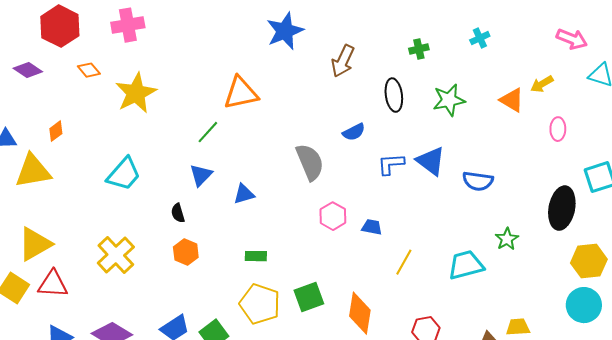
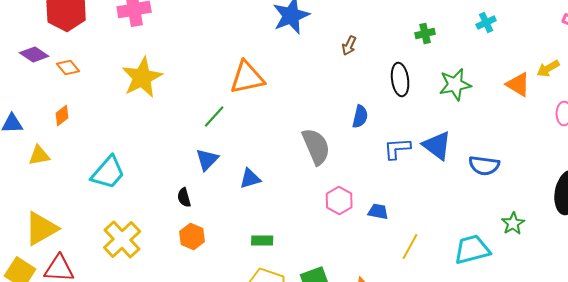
brown arrow: (343, 61) -> (349, 46), size x0.6
orange diamond: (89, 70) -> (68, 68), moved
blue semicircle: (354, 132) -> (360, 116), turned -50
yellow triangle: (33, 171) -> (39, 156), size x0.6
cyan trapezoid: (124, 174) -> (108, 172), moved

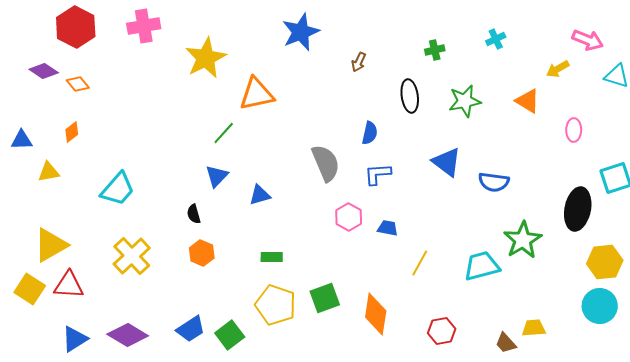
yellow arrow: (548, 68) -> (558, 69), moved
yellow star: (142, 78) -> (206, 58), moved
blue L-shape: (397, 148) -> (378, 174), moved
green star: (513, 224) -> (523, 240), size x1.6

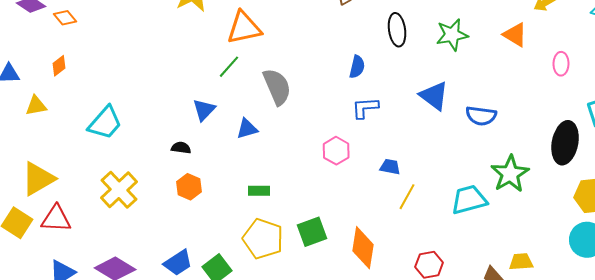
green line: (224, 133) -> (229, 67), moved
gray semicircle: (326, 163) -> (277, 87), moved
black semicircle: (194, 214) -> (181, 148), turned 114
blue trapezoid: (388, 228) -> (390, 167), moved

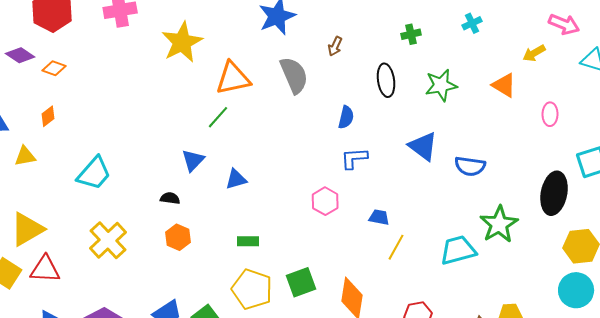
orange diamond: (65, 18) -> (54, 68), turned -30
gray semicircle: (277, 87) -> (294, 75), moved

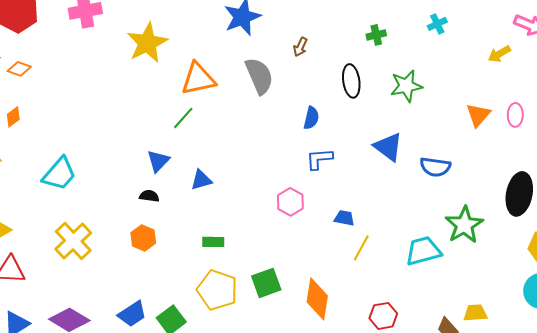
orange triangle: (504, 85) -> (478, 115), moved, turned 40
black semicircle: (170, 198) -> (149, 196), moved

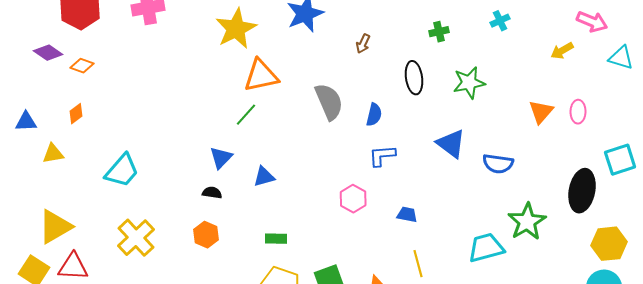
yellow star: (147, 43) -> (236, 29), moved
gray semicircle: (259, 76) -> (329, 102), moved
yellow line: (361, 248) -> (418, 264), moved, turned -44

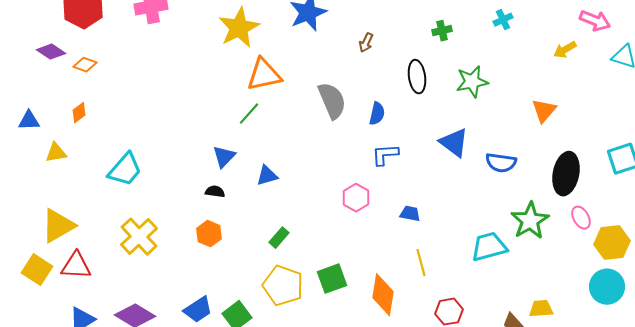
pink ellipse: (578, 112) -> (581, 218), moved, turned -30
black ellipse: (582, 191) -> (566, 174), moved
green rectangle: (276, 239) -> (279, 238), turned -50

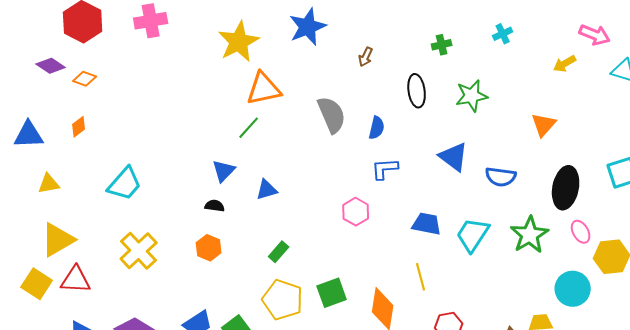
blue triangle: (29, 121) -> (29, 135), size x1.4
yellow triangle: (56, 153) -> (49, 184), moved
blue trapezoid: (410, 214) -> (427, 224), moved, size x1.4
cyan trapezoid: (489, 247) -> (473, 235), moved, turned -42
cyan circle: (607, 287) -> (573, 289), moved

